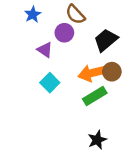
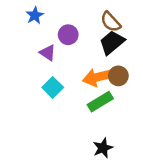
brown semicircle: (75, 14) -> (111, 22), moved

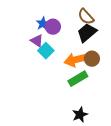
blue star: (35, 15) -> (43, 24), moved
cyan square: (53, 87) -> (46, 51), moved

